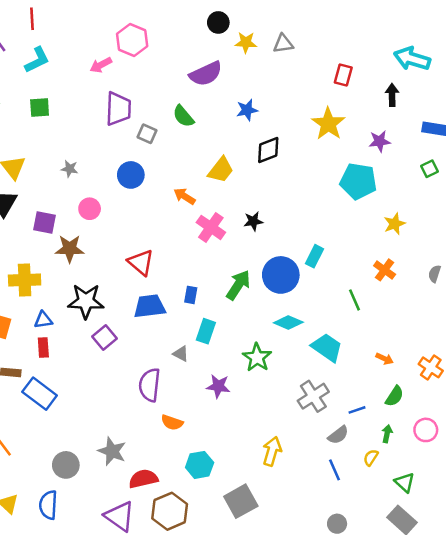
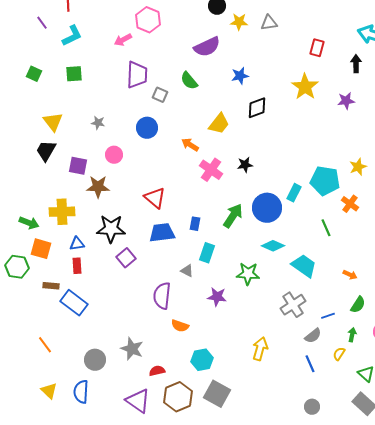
cyan pentagon: (358, 181) -> (325, 181), moved
green star: (257, 357) -> (248, 274), turned -30
red semicircle: (143, 479) -> (157, 371), size x0.7
gray square: (241, 501) -> (217, 394), moved, turned -32

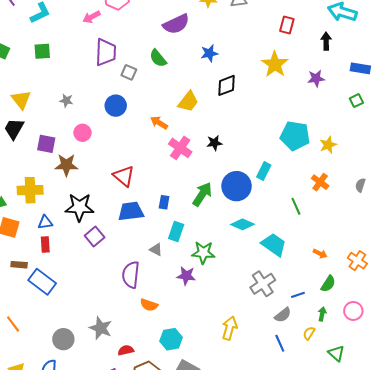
cyan pentagon: (325, 181) -> (295, 136), moved
green star: (248, 274) -> (203, 253), moved

